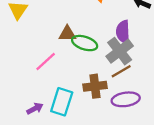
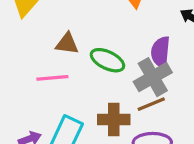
brown triangle: (67, 34) -> (67, 44), moved
pink line: (46, 61) -> (52, 78), turned 30

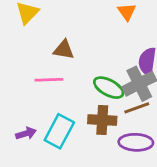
green ellipse: (107, 60) -> (109, 88), moved

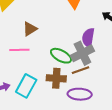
brown triangle: (64, 50) -> (30, 29), turned -42

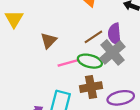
pink line: (19, 50) -> (69, 63), moved
brown line: (80, 70) -> (93, 37), moved

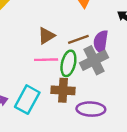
brown triangle: (49, 40) -> (46, 36), moved
green ellipse: (90, 61) -> (68, 63), turned 75

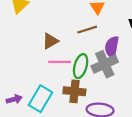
brown triangle: (46, 36) -> (50, 41), moved
brown line: (78, 39) -> (87, 30), moved

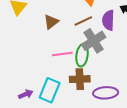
brown triangle: (50, 41) -> (51, 22), moved
purple semicircle: (112, 47) -> (108, 20), moved
gray cross: (105, 64) -> (94, 41), moved

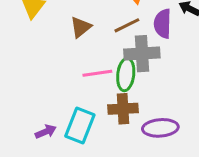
gray cross: (94, 41) -> (142, 54), turned 30

